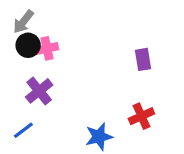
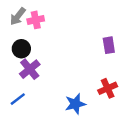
black circle: (28, 45) -> (21, 49), moved
pink cross: (47, 48) -> (36, 20), moved

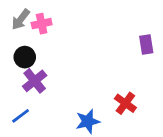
purple rectangle: (109, 45) -> (146, 45), moved
red cross: (108, 88) -> (125, 103), turned -30

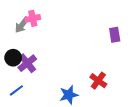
gray arrow: (21, 19) -> (22, 25), moved
black circle: (25, 57) -> (13, 58), moved

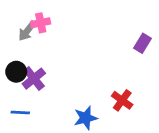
purple rectangle: (115, 35) -> (143, 43), turned 40
blue line: (16, 90) -> (20, 112), turned 40

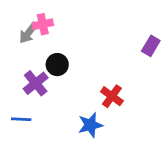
black circle: (16, 72) -> (57, 65), moved
red cross: (122, 100) -> (112, 96), moved

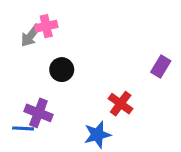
purple rectangle: (151, 46) -> (161, 66), moved
purple cross: (36, 83) -> (38, 113), moved, turned -30

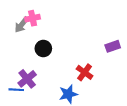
purple rectangle: (161, 66) -> (113, 46), turned 40
purple cross: (38, 113) -> (27, 79), turned 30

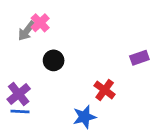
pink cross: (33, 18) -> (40, 23), turned -32
purple cross: (27, 79) -> (19, 94), moved

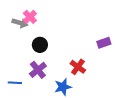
gray arrow: (27, 31) -> (20, 23), turned -112
purple cross: (19, 94) -> (38, 70), moved

